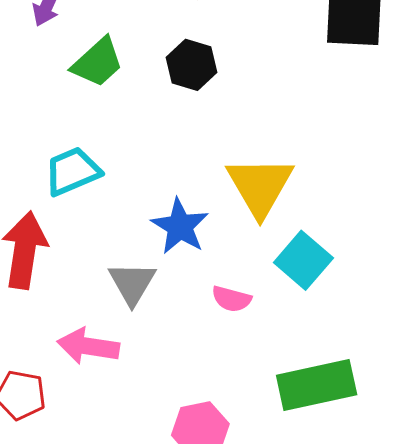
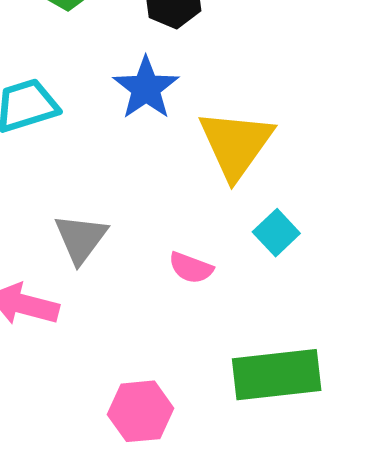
blue star: (180, 226) -> (146, 88), moved
cyan square: (303, 260) -> (276, 233), size x0.7

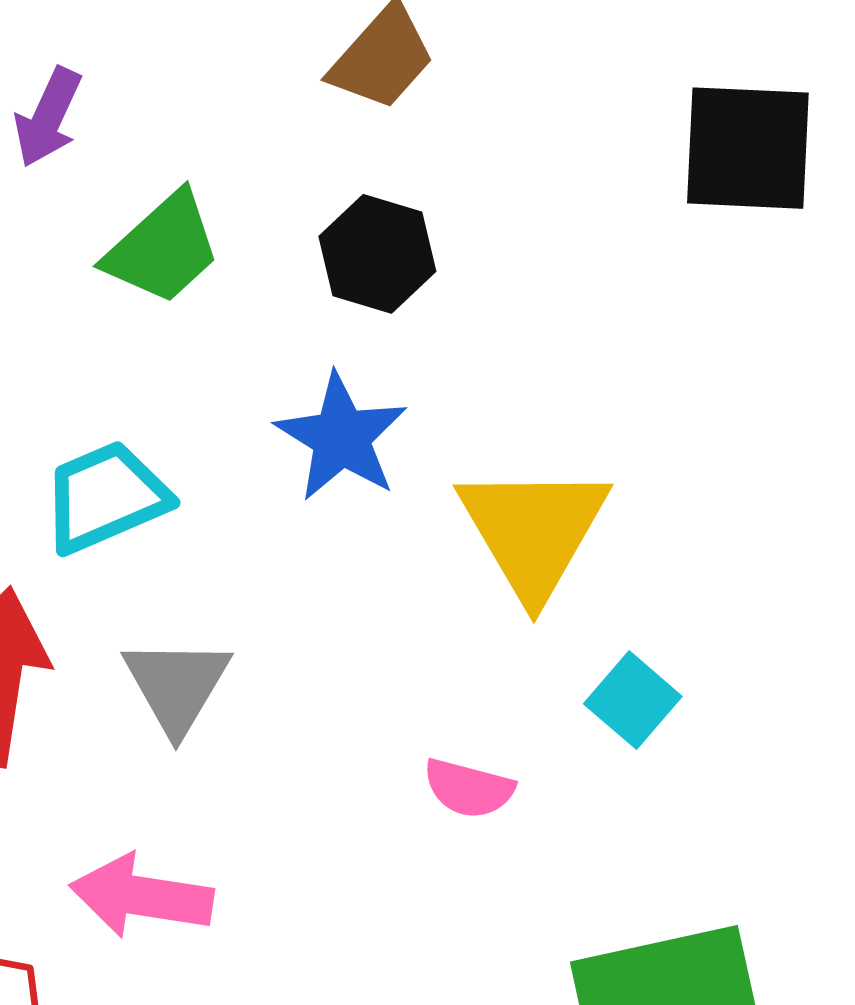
gray triangle: (81, 239) -> (177, 685), moved

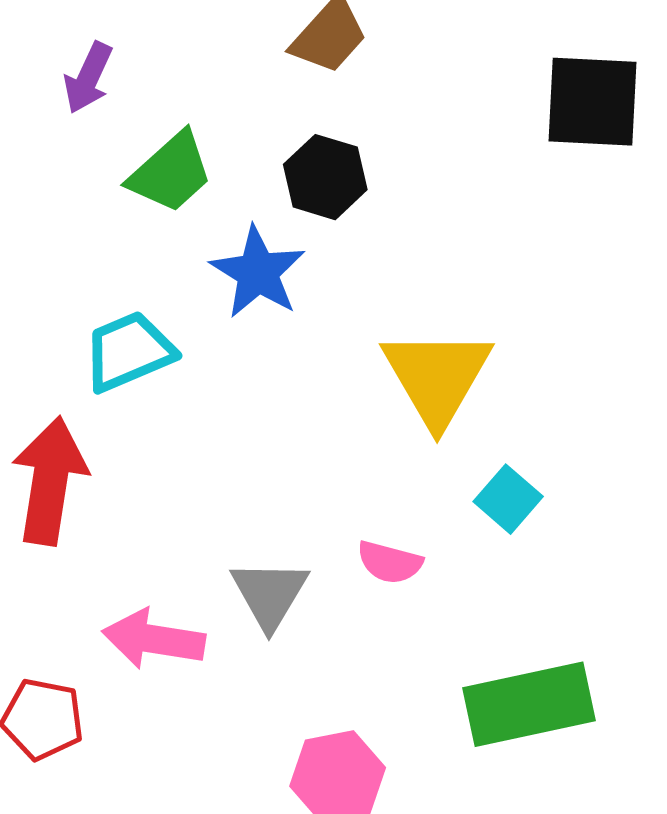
blue star: (341, 437) -> (258, 272), moved
gray triangle: (177, 685) -> (270, 594), moved

